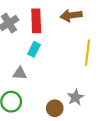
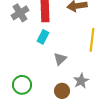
gray triangle: (20, 73) -> (60, 59), moved, turned -48

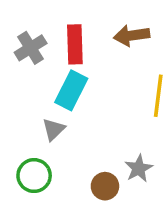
cyan rectangle: (43, 37) -> (71, 90), size x1.5
gray triangle: (60, 59) -> (54, 129), moved

